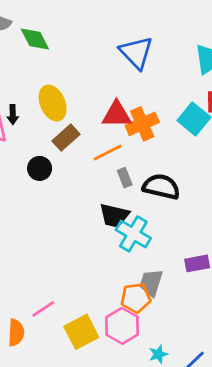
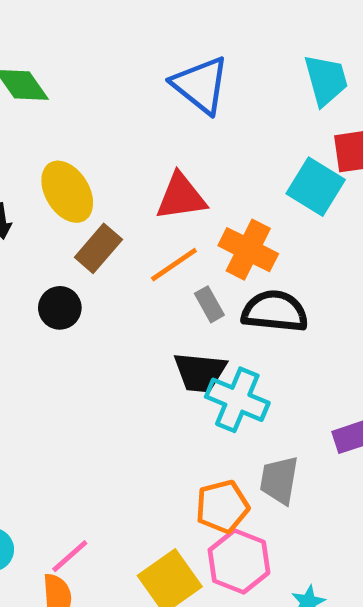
orange cross: (142, 124) -> (248, 250), moved, turned -32
orange pentagon: (136, 298) -> (222, 507), moved
pink line: (43, 309) -> (70, 556), moved

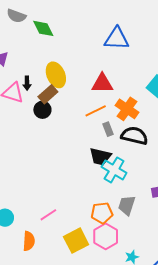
blue triangle: (201, 85) -> (117, 39), turned -44
brown rectangle: (98, 248) -> (48, 94), moved
black circle: (60, 308) -> (42, 110), moved
pink line: (70, 556) -> (48, 215), moved

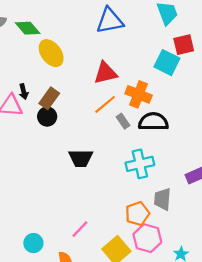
yellow ellipse: (56, 75) -> (51, 53), moved
black trapezoid: (100, 157) -> (81, 158), moved
cyan cross: (114, 170) -> (140, 164), turned -30

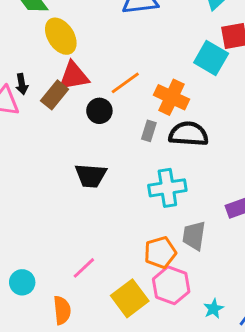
red triangle: (105, 73) -> (74, 76), moved
orange line: (105, 104) -> (125, 83), moved
black circle: (47, 117) -> (99, 111), moved
gray rectangle: (123, 121) -> (149, 131), turned 48

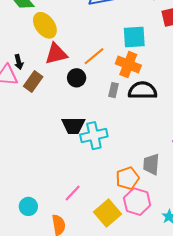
cyan square: (211, 58) -> (134, 37), moved, turned -30
brown rectangle: (55, 95) -> (33, 81), moved
cyan cross: (167, 188) -> (94, 136), moved

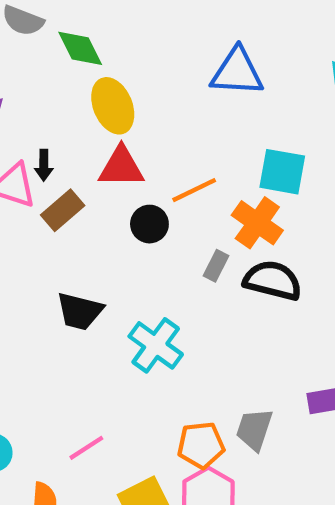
black trapezoid: (73, 125) -> (80, 311), moved
cyan cross: (94, 136) -> (156, 345), turned 35

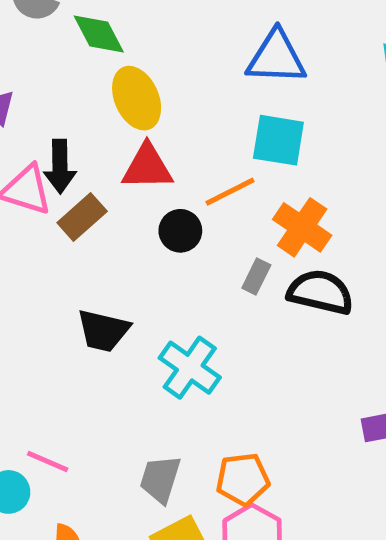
black arrow: (44, 165) -> (60, 166), size x1.5
cyan square: (282, 172) -> (278, 140), moved
gray trapezoid: (254, 429) -> (160, 479), moved
pink line: (86, 448) -> (48, 462), moved, turned 57

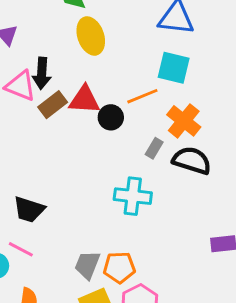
red triangle: (147, 167) -> (84, 100), moved
black trapezoid: (103, 331) -> (29, 209), moved
cyan cross: (190, 368) -> (133, 196), moved, turned -33
orange pentagon: (243, 479) -> (119, 267), moved

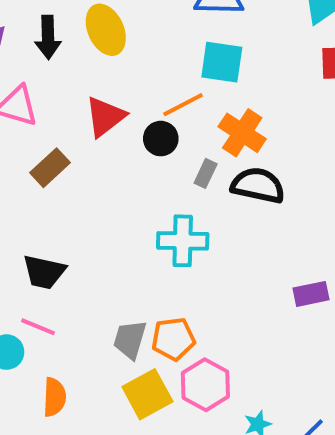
black arrow: (42, 73) -> (48, 37), moved
red triangle: (84, 100) -> (105, 117), turned -36
brown rectangle: (53, 105) -> (50, 168), moved
black circle: (111, 117) -> (161, 139), moved

